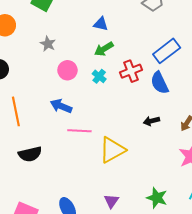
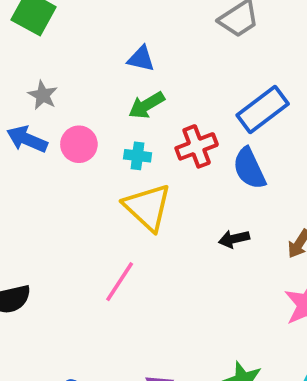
cyan cross: (99, 76) -> (138, 156), turned -32
blue arrow: (61, 106) -> (27, 139), moved
pink line: (79, 131) -> (120, 282), moved, turned -60
yellow triangle: (112, 150) -> (148, 207), moved, turned -48

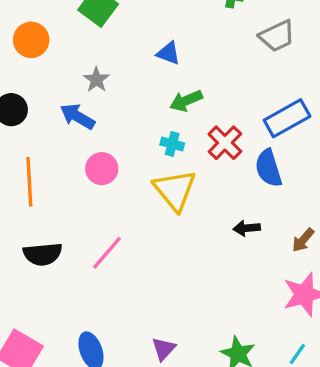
blue triangle: (141, 59) -> (168, 53), moved
pink circle: (79, 144) -> (102, 169), moved
red cross: (197, 146) -> (225, 143), turned -32
pink line: (120, 282) -> (107, 253), moved

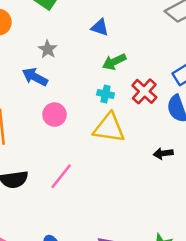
yellow triangle: (175, 190) -> (109, 128), turned -40

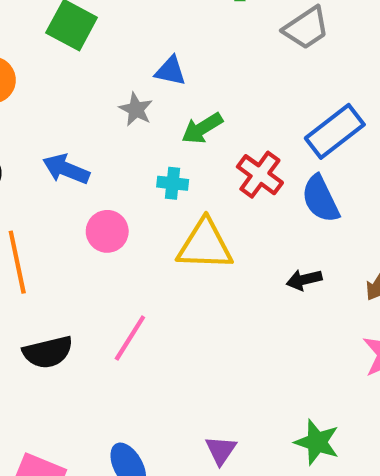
gray star: (48, 49) -> (136, 109), moved
cyan cross: (105, 94) -> (173, 183), moved

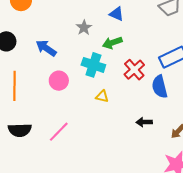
blue triangle: (170, 71) -> (117, 14), moved
cyan cross: (173, 183) -> (93, 65), size x1.6
yellow triangle: (205, 245) -> (102, 96), size x0.5

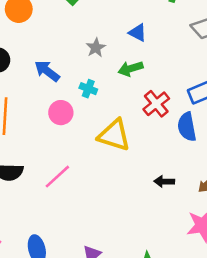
cyan cross: (93, 65) -> (88, 89), moved, size x0.6
yellow triangle: (102, 96) -> (114, 135), size x2.0
black arrow: (144, 122) -> (164, 181), moved

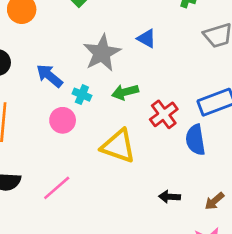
gray star: (96, 48) -> (102, 53), size x1.8
green arrow: (131, 69) -> (125, 92), moved
cyan cross: (88, 89) -> (82, 95), moved

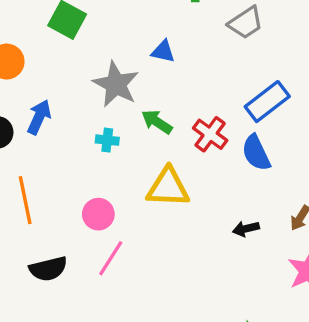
blue arrow: (49, 76) -> (39, 117), moved, turned 92
green arrow: (125, 92) -> (157, 122), turned 65
pink circle: (63, 120) -> (98, 214), moved

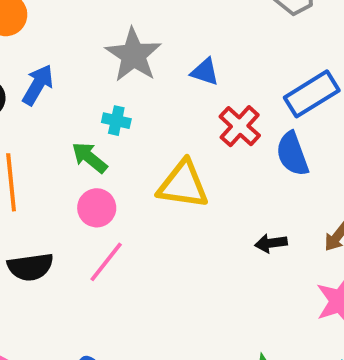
blue triangle: (163, 52) -> (205, 72), moved
green arrow: (157, 122) -> (89, 158), moved

